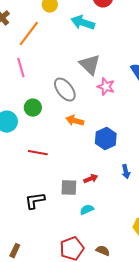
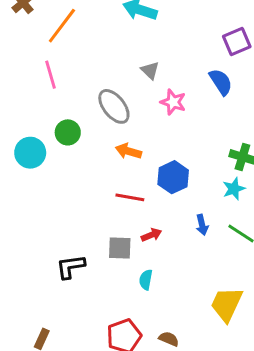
gray triangle: (90, 65) -> (150, 70), size x0.6
red line: (38, 153) -> (130, 197), moved
cyan semicircle: (87, 210) -> (146, 280), turned -56

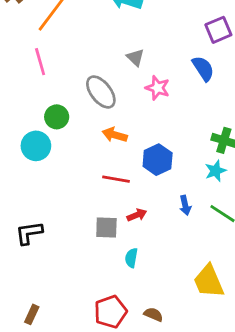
cyan circle: (30, 153) -> (36, 146), moved
black L-shape: (71, 267) -> (29, 233), moved
yellow trapezoid: (227, 304) -> (209, 281), turned -48

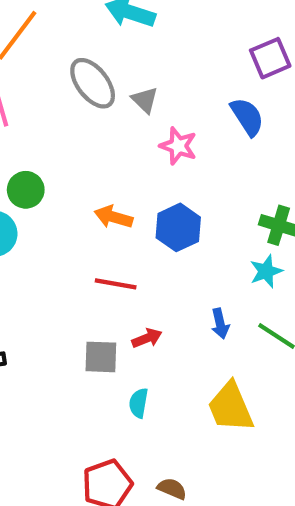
gray ellipse: (101, 92) -> (93, 83), moved
blue hexagon: (158, 160) -> (178, 227), moved
yellow trapezoid: (209, 281) -> (231, 407), moved

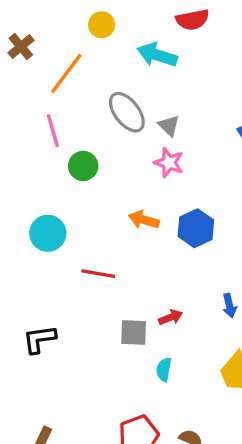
pink star: (178, 146) -> (169, 163), moved
green circle: (26, 190) -> (83, 166), moved
red line: (116, 284) -> (98, 274), moved

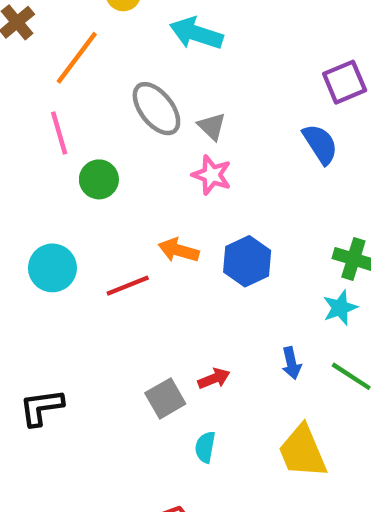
red line: (98, 274) -> (128, 286), moved, turned -32
gray square: (134, 332) -> (165, 398), turned -32

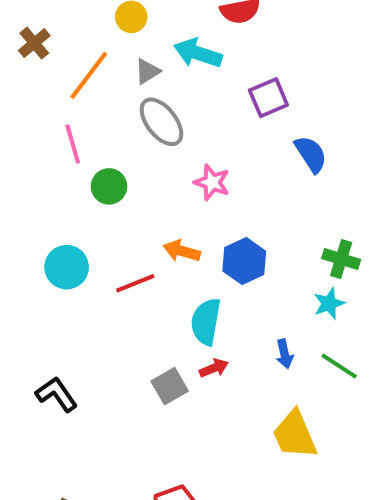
purple square: (345, 82) -> (268, 98), moved
gray triangle: (212, 126) -> (147, 71), moved, turned 44
black L-shape: (41, 407) -> (57, 394), turned 63
cyan semicircle: (205, 447) -> (206, 322), moved, size x1.6

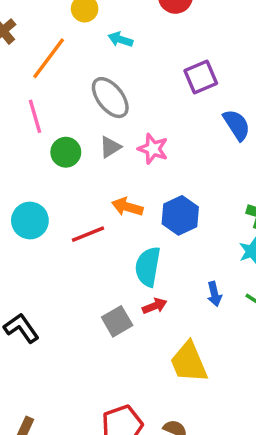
cyan arrow: (198, 53) -> (120, 39), moved, size x0.6
gray triangle: (147, 71) -> (110, 147), moved
yellow trapezoid: (295, 435) -> (189, 362), moved

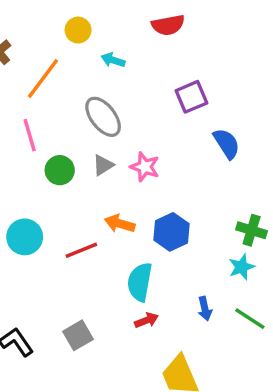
gray square: (117, 321) -> (78, 335), moved

